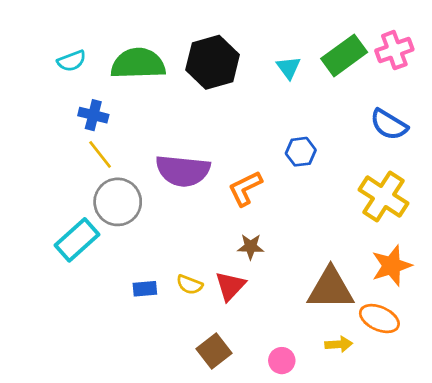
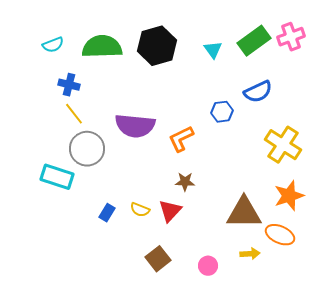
blue semicircle: (389, 125) -> (258, 92), moved, turned -56
cyan rectangle: (77, 240) -> (57, 177), turned 60
blue rectangle: (145, 289) -> (107, 213), turned -54

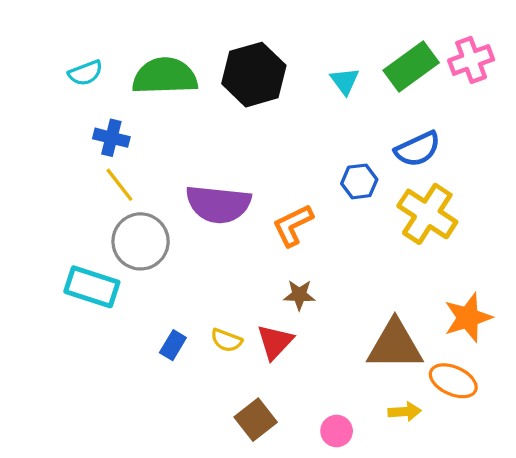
yellow cross: (283, 145) -> (427, 214), moved

